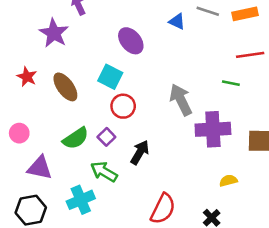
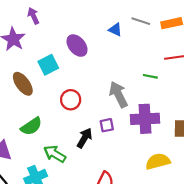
cyan square: (110, 77) -> (48, 65), moved, turned 36
green line: (231, 83) -> (150, 76), moved
purple square: (106, 137) -> (107, 125), moved, turned 32
yellow semicircle: (228, 181) -> (158, 161), size x1.6

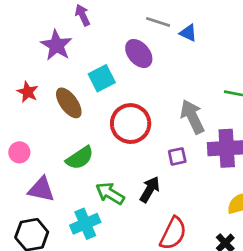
gray line: (141, 21) -> (158, 22), moved
red circle: (71, 100) -> (131, 124), size x1.5
black arrow: (84, 138) -> (150, 189), moved

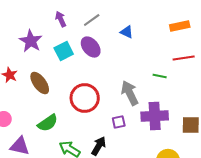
purple arrow: (83, 15) -> (61, 19), moved
gray line: (158, 22) -> (92, 20), moved, turned -54
cyan square: (102, 78) -> (64, 51), moved

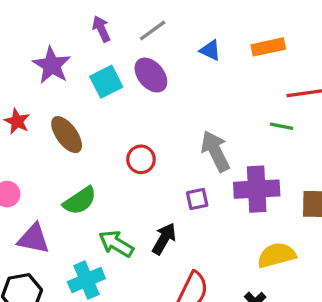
orange rectangle: (180, 26) -> (268, 47), moved
green line: (160, 76) -> (281, 126), moved
red circle: (85, 98) -> (141, 159), size x0.6

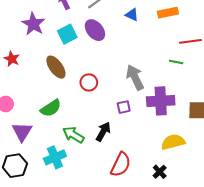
brown ellipse: (67, 135) -> (56, 67), moved
purple triangle: (34, 239) -> (22, 132), turned 50

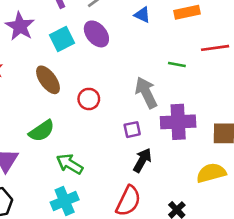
green line: (176, 62) -> (177, 65), moved
black arrow: (103, 132) -> (142, 160), moved
yellow semicircle: (173, 142) -> (211, 173), moved
cyan cross: (55, 157) -> (65, 201), moved

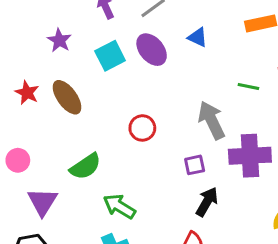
blue triangle: (142, 15) -> (198, 37), moved
purple star: (20, 26) -> (59, 40), size x0.7
brown ellipse: (48, 80) -> (67, 97), moved

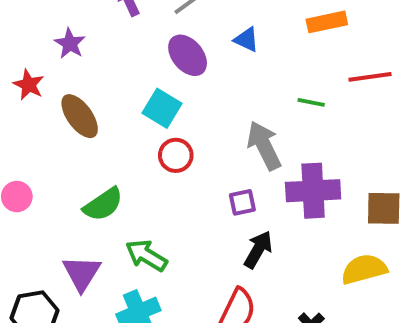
cyan square: (110, 56) -> (162, 108), moved, turned -32
red star: (27, 93) -> (29, 85), moved
purple triangle: (42, 202) -> (82, 273), moved

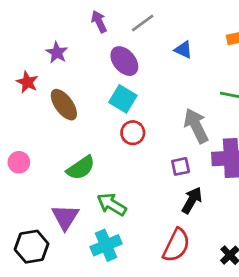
purple ellipse: (188, 55) -> (124, 61), moved

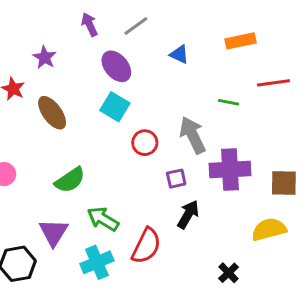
red circle: (133, 133) -> (145, 143), moved
red semicircle: (176, 245) -> (146, 246), moved

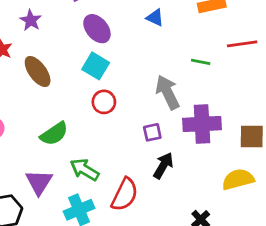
red circle: (145, 143) -> (104, 102), moved

